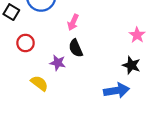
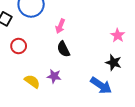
purple star: (58, 63) -> (54, 76), moved
blue arrow: (116, 91) -> (101, 85), turned 45

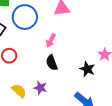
black star: (113, 63) -> (87, 69), moved

